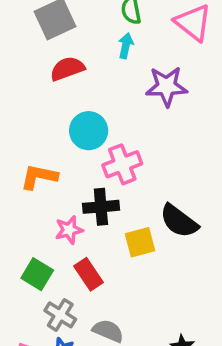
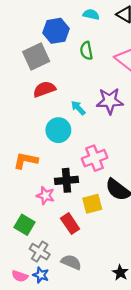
cyan arrow: (126, 46) -> (78, 108), moved, turned -56
pink cross: (122, 164) -> (95, 158), moved
pink star: (69, 230) -> (45, 196), turned 30
red rectangle: (89, 274) -> (70, 224), moved

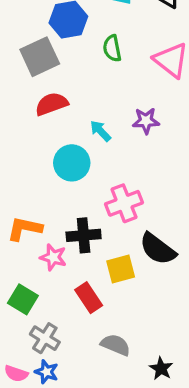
purple star: (110, 101) -> (146, 121), size x0.7
orange L-shape: (26, 160) -> (25, 229), moved
gray semicircle: (71, 262) -> (116, 345), moved

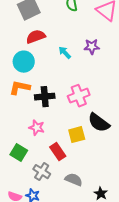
cyan circle: (72, 163) -> (24, 62), moved
orange L-shape: (25, 229) -> (20, 88), moved
black cross: (84, 235) -> (45, 97), moved
gray cross: (45, 338) -> (42, 172), moved

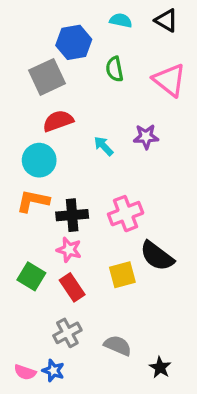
pink star: (37, 128) -> (69, 250), moved
red rectangle: (58, 152) -> (72, 287), moved
green square: (19, 153) -> (31, 276), moved
gray cross: (42, 172) -> (67, 333), turned 30

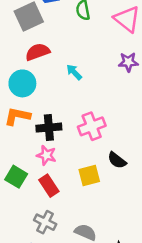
purple star: (146, 137) -> (128, 62), moved
black semicircle: (157, 256) -> (117, 160), size x0.7
gray cross: (67, 333) -> (45, 222), turned -35

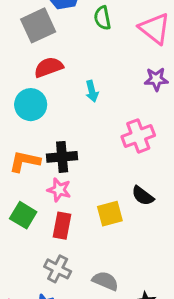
cyan arrow: (74, 72) -> (92, 91), turned -150
orange L-shape: (17, 116) -> (25, 161), moved
pink cross: (92, 126) -> (138, 136), moved
red rectangle: (49, 186) -> (62, 226), turned 45

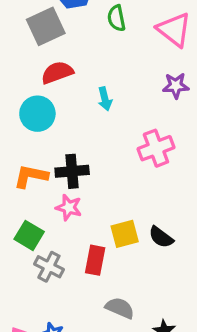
black semicircle: (143, 196) -> (161, 237), moved
red rectangle: (62, 226) -> (95, 260), moved
gray cross: (58, 269) -> (49, 267), moved

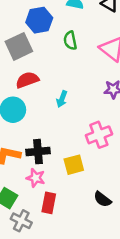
cyan arrow: (105, 99) -> (62, 99), turned 35
yellow square: (125, 234) -> (74, 165), moved
red rectangle: (95, 260) -> (49, 203), moved

